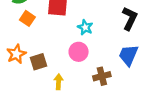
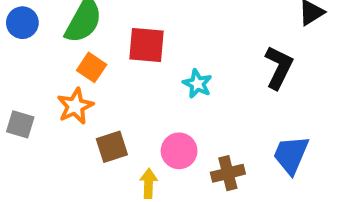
pink circle: (79, 52) -> (179, 151), moved
orange star: (16, 54) -> (75, 106), moved
blue trapezoid: (129, 55) -> (291, 155), moved

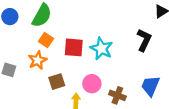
red square: (146, 45) -> (74, 47), moved
cyan star: (197, 84) -> (101, 49), size x1.5
brown cross: (228, 173) -> (117, 95), turned 35

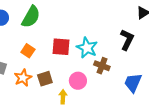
orange square: (46, 40) -> (28, 51), moved
orange star: (38, 60) -> (23, 78), moved
brown cross: (117, 95) -> (102, 66), moved

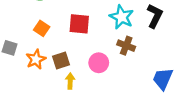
cyan star: (87, 48) -> (122, 17), moved
blue trapezoid: (133, 83) -> (163, 79), moved
yellow arrow: (63, 97) -> (70, 81), moved

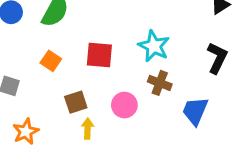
black L-shape: (155, 16) -> (217, 58), moved
orange star: (36, 59) -> (26, 132), moved
blue trapezoid: (163, 79) -> (195, 111), moved

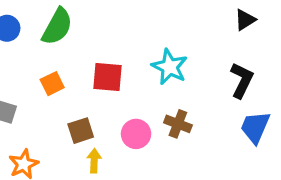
orange square: (51, 61) -> (52, 84), turned 30
brown cross: (160, 83) -> (178, 124), moved
blue trapezoid: (195, 111) -> (255, 127), moved

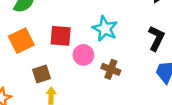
orange square: (52, 84) -> (21, 41), size x1.5
pink circle: (136, 134) -> (83, 55), moved

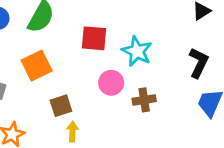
red square: (61, 36) -> (94, 38), moved
brown cross: (111, 69) -> (144, 100), turned -30

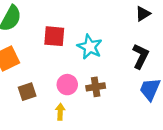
pink circle: (111, 83) -> (67, 85), moved
yellow arrow: (72, 132) -> (60, 112), moved

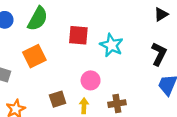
brown cross: (96, 87) -> (117, 104), moved
brown square: (27, 92) -> (58, 99), moved

